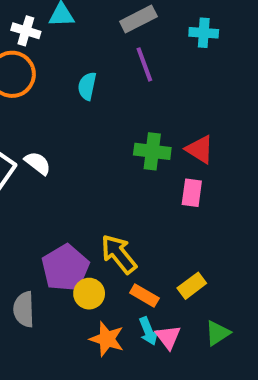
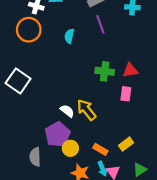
red triangle: (200, 149) -> (130, 70), turned -42
white semicircle: (38, 163) -> (67, 111), moved
yellow arrow: (119, 254) -> (86, 110), moved

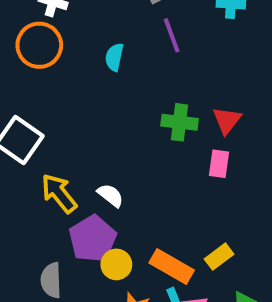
red triangle: (130, 70) -> (227, 120), turned -42
yellow arrow: (86, 110) -> (59, 193), moved
orange rectangle: (100, 149) -> (172, 266), size x1.5

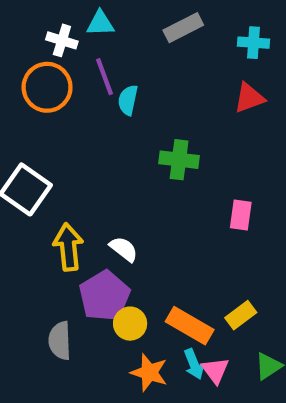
purple line: (172, 35) -> (105, 77), moved
red triangle: (227, 120) -> (249, 98), moved, turned 32
green cross: (180, 122) -> (179, 160), moved
yellow arrow: (59, 193) -> (68, 247), turned 33

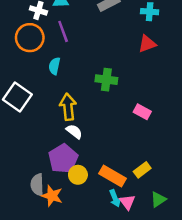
cyan semicircle: (128, 100) -> (54, 66), moved
pink rectangle: (241, 215) -> (142, 112), turned -70
yellow arrow: (68, 247) -> (68, 107), moved
orange star: (149, 373) -> (52, 196), moved

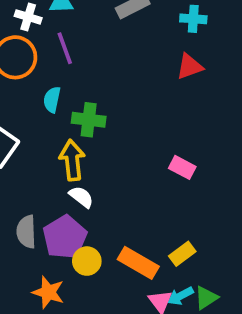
green cross: (106, 80) -> (89, 120), moved
gray semicircle: (37, 185) -> (26, 232), moved
cyan arrow: (115, 198) -> (180, 296), moved, turned 84

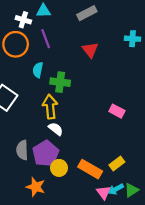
cyan cross: (193, 19) -> (133, 39), moved
red triangle: (190, 67) -> (90, 50), moved, turned -48

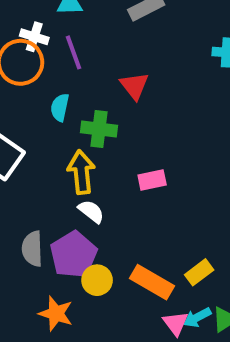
white cross: (23, 20) -> (34, 37), moved
red triangle: (90, 50) -> (134, 86), moved
pink rectangle: (117, 111) -> (152, 180), moved, turned -40

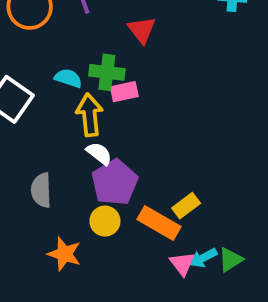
cyan semicircle: (60, 107) -> (68, 78), moved, turned 96
pink rectangle: (152, 180) -> (124, 92), moved
purple pentagon: (74, 255) -> (115, 182), moved
yellow rectangle: (199, 272) -> (186, 206), moved

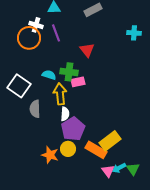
white semicircle: (99, 153) -> (65, 114), turned 56
gray semicircle: (41, 190) -> (35, 109), moved
yellow rectangle: (186, 206) -> (110, 141), size x1.5
orange star: (64, 254) -> (50, 155), moved
green triangle: (230, 260) -> (133, 169), turned -32

